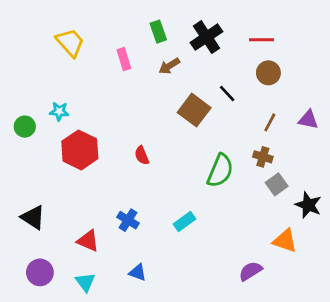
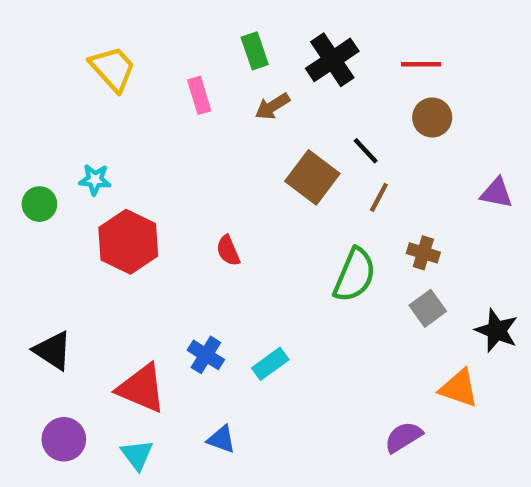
brown line: (270, 122) -> (379, 197), moved
gray square: (277, 184) -> (428, 308), moved
cyan rectangle: (184, 221) -> (270, 364), moved
red triangle: (88, 241) -> (141, 388), size x1.4

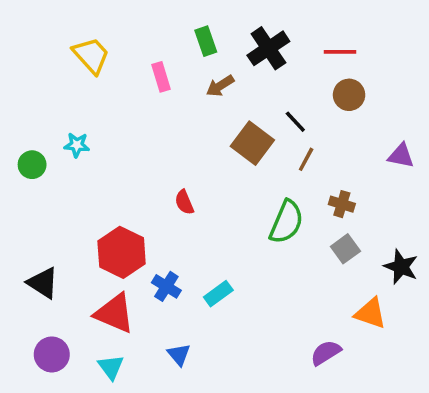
red hexagon: (128, 242) -> (122, 252), moved
blue triangle: (221, 439) -> (179, 354), turned 30

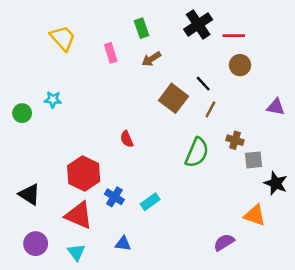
black cross: (268, 48) -> (198, 24), moved
gray square: (345, 249) -> (254, 160), moved, turned 30
blue triangle: (179, 354) -> (123, 244), turned -42

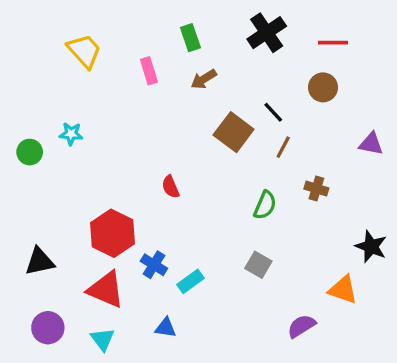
red line: (234, 36) -> (333, 43), moved
green semicircle: (197, 153) -> (265, 205), size x0.7
gray square: (254, 160) -> (258, 265), moved, turned 36
black triangle: (29, 194) -> (40, 261), turned -45
cyan rectangle: (150, 202) -> (190, 281), moved

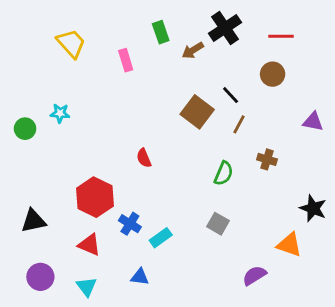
brown arrow: (204, 79) -> (193, 50), moved
red triangle: (106, 290) -> (89, 245), size x0.7

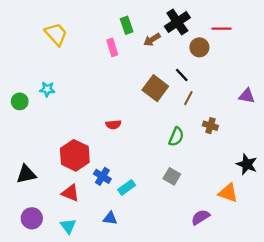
pink rectangle: (126, 60) -> (112, 47), moved
brown circle: (273, 74) -> (199, 47), moved
red semicircle: (144, 158) -> (113, 125), turned -72

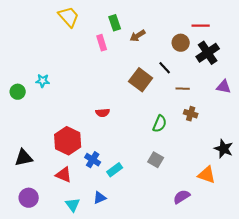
black cross: (177, 22) -> (208, 53), moved
yellow trapezoid: (56, 34) -> (69, 17), moved
brown line: (188, 98) -> (183, 89), moved, turned 64
blue triangle: (110, 218) -> (100, 198), turned -32
cyan triangle: (68, 226) -> (73, 205), moved

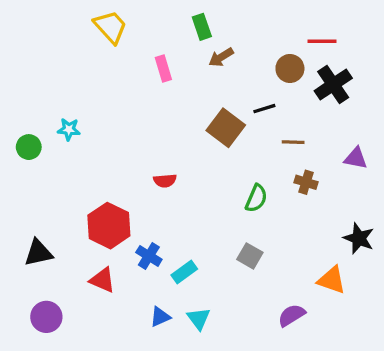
green rectangle: (115, 23) -> (202, 27), moved
black line: (165, 68) -> (264, 109), turned -64
purple triangle: (224, 87) -> (356, 158), moved
cyan triangle: (73, 205) -> (199, 318), moved

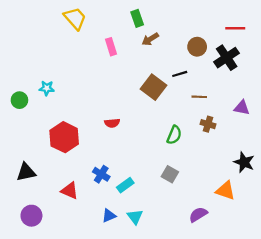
red line: (322, 41) -> (235, 28), moved
red hexagon: (109, 226) -> (64, 137), moved

